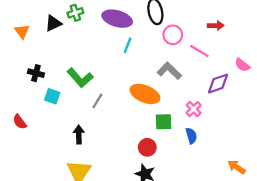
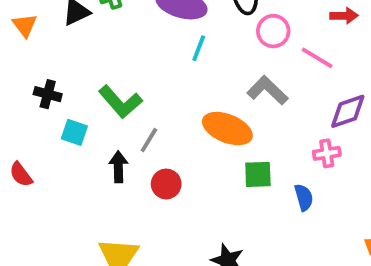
pink cross: (194, 109) -> (327, 153), moved, turned 35
black arrow: (79, 135) -> (118, 167), moved
red circle: (147, 147) -> (166, 184), moved

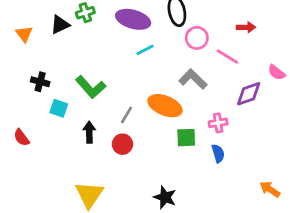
cyan line: (199, 48) -> (145, 50), turned 42
gray line: (149, 140) -> (126, 115), moved
pink cross: (327, 153) -> (218, 123), moved

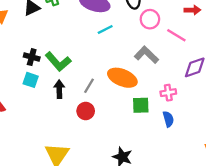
black cross: (40, 82) -> (32, 57), moved
black arrow: (89, 132) -> (59, 89), moved

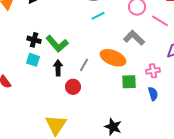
red circle: (86, 111) -> (73, 87), moved

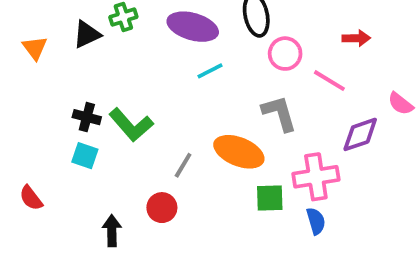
gray L-shape: (134, 38) -> (279, 113), turned 30
black arrow: (58, 68) -> (112, 231), moved
pink cross: (153, 71) -> (316, 177), size x1.6

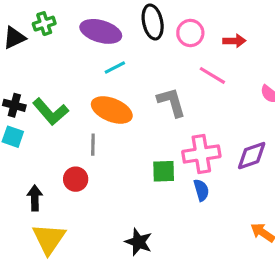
pink circle: (285, 54) -> (190, 33), moved
purple diamond: (360, 134) -> (252, 156), moved
orange ellipse: (239, 152) -> (112, 110), moved
gray line: (183, 165) -> (93, 145), turned -30

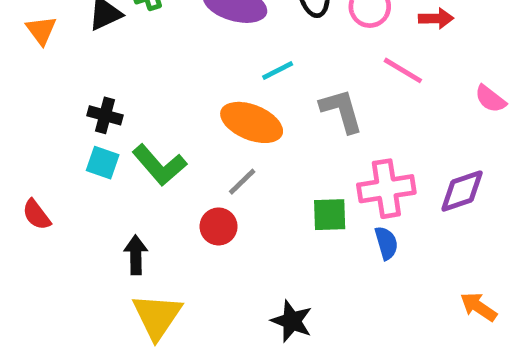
cyan line: (115, 68) -> (278, 70), moved
green L-shape: (50, 112) -> (159, 165), moved
gray line: (93, 145) -> (242, 182), moved, turned 45
red circle: (76, 179) -> (219, 226), moved

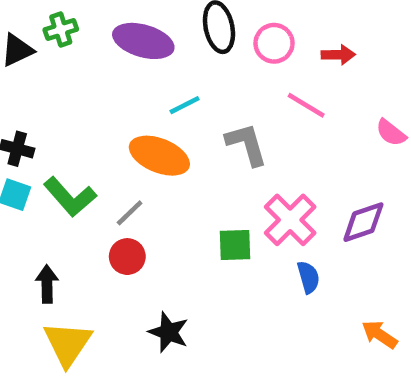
gray line: (242, 182) -> (130, 213), moved
pink cross: (386, 189) -> (290, 220), turned -36
blue semicircle: (386, 243) -> (308, 277), moved
black star: (292, 321) -> (169, 332), moved

